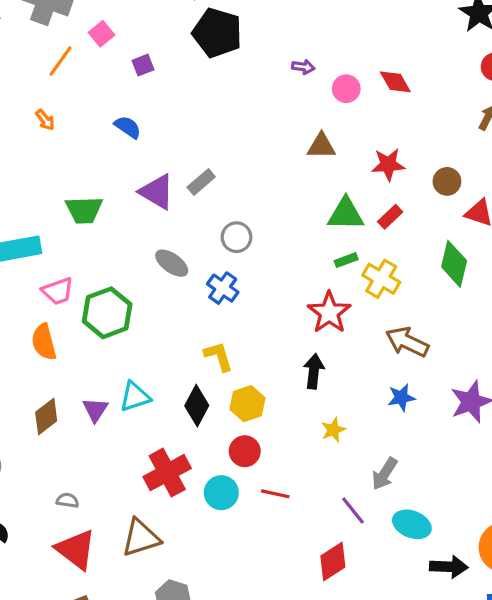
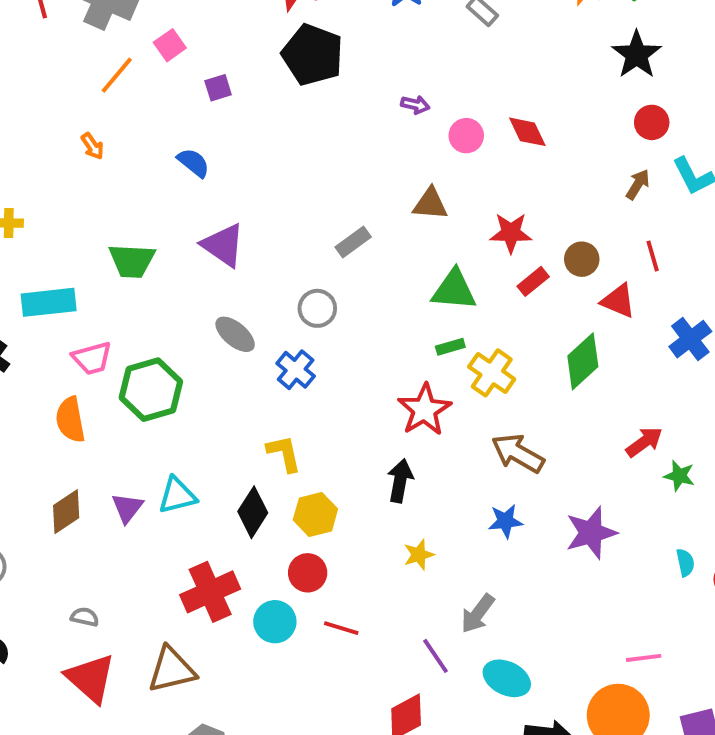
gray rectangle: (201, 182) -> (353, 242), moved
red rectangle: (390, 217) -> (533, 281), moved
green diamond: (454, 264) -> (583, 361), turned 30

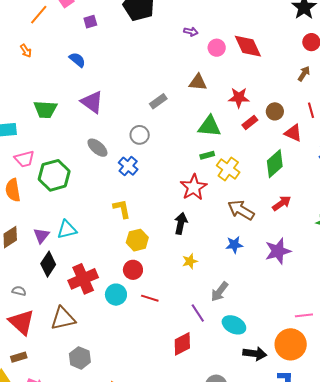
red diamond: (527, 132) -> (248, 46), size x1.4
red arrow: (644, 442) -> (282, 203), moved
black diamond: (253, 512) -> (48, 264), moved

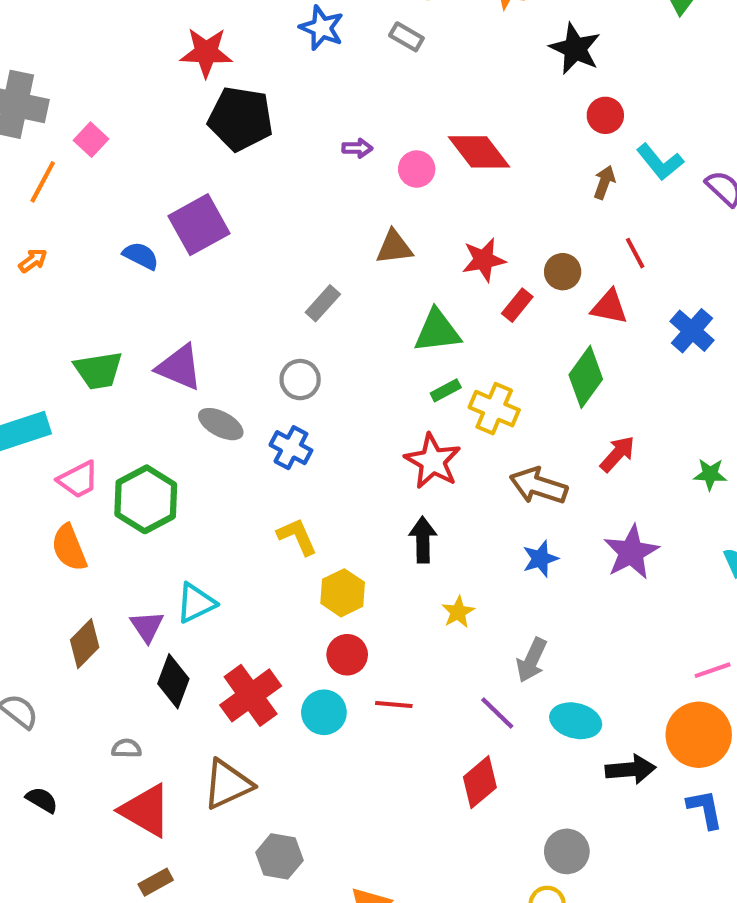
purple square: (90, 22) -> (199, 225), moved, size x2.0
orange arrow: (26, 51) -> (33, 261), turned -80
purple triangle: (92, 102) -> (179, 367), moved

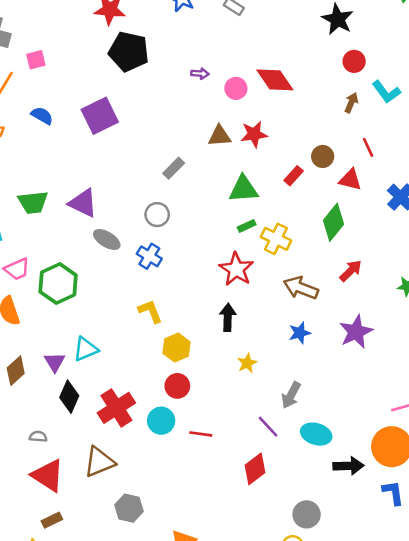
pink square: (91, 140) -> (36, 60), turned 30
blue semicircle: (141, 256) -> (42, 116), moved
red star: (484, 260) -> (254, 134), moved
red line: (394, 705) -> (201, 434), moved

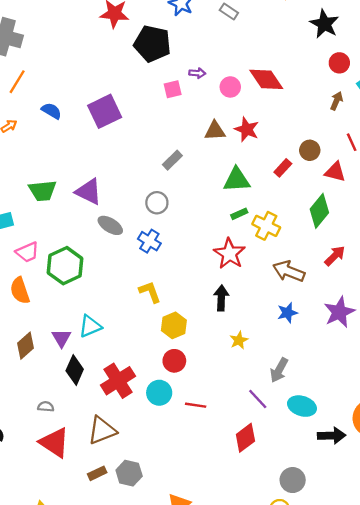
black pentagon: (129, 52) -> (152, 44), moved
pink square: (36, 60) -> (173, 89), moved
red star: (254, 134) -> (247, 129), turned 30
brown rectangle: (52, 520) -> (97, 473), moved

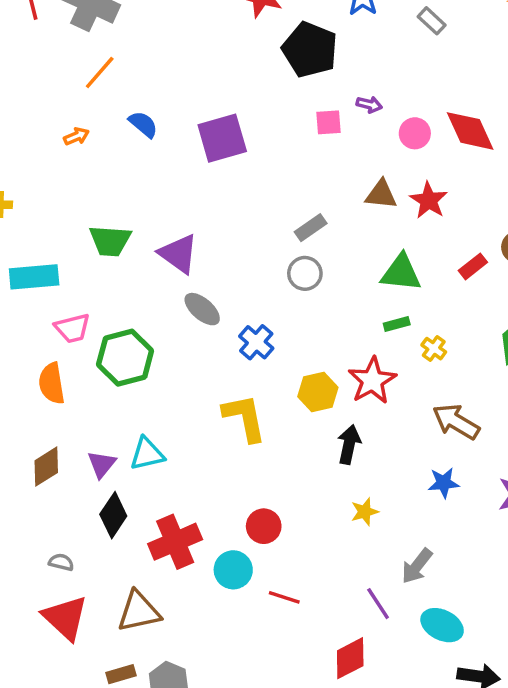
gray circle: (157, 203) -> (305, 273), moved
yellow cross: (266, 226) -> (434, 349), size x0.6
yellow L-shape: (150, 292) -> (244, 418), size x1.4
yellow hexagon: (174, 325) -> (318, 392), moved

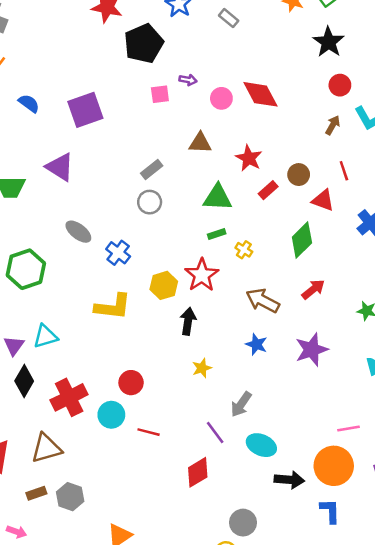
black pentagon: (310, 50) -> (144, 44), turned 30
red star: (429, 200) -> (249, 158), moved
purple triangle: (178, 254) -> (60, 167), moved
yellow L-shape: (244, 418) -> (113, 307), turned 111
blue star: (444, 483) -> (256, 344), turned 30

